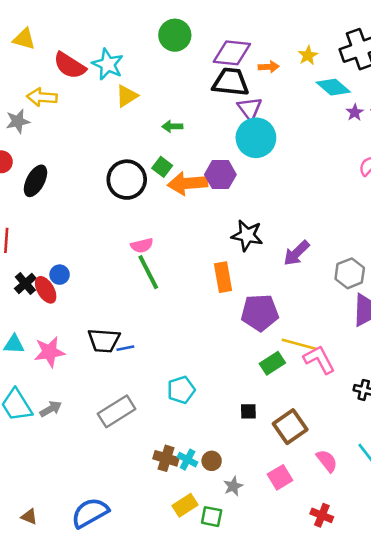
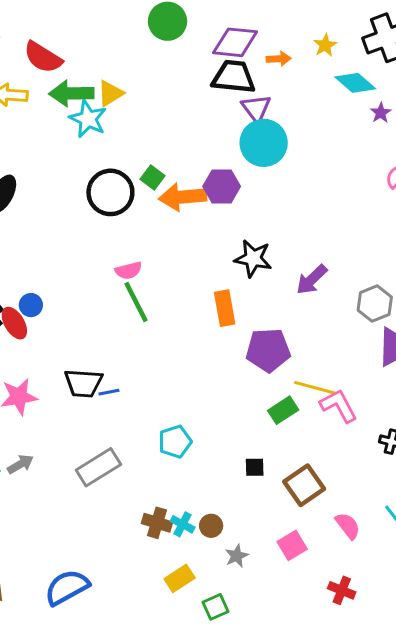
cyan star: (108, 64) -> (88, 119), moved
green arrow: (172, 126) -> (71, 93), moved, size x1.8
green square: (212, 517) -> (216, 607), moved, turned -35

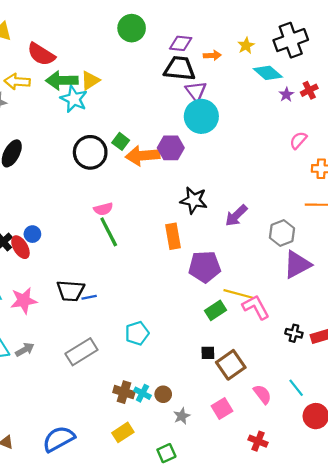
purple diamond: (235, 42) -> (181, 43), size x0.7
black square: (255, 467) -> (208, 353), moved
yellow rectangle: (180, 578) -> (123, 432), moved

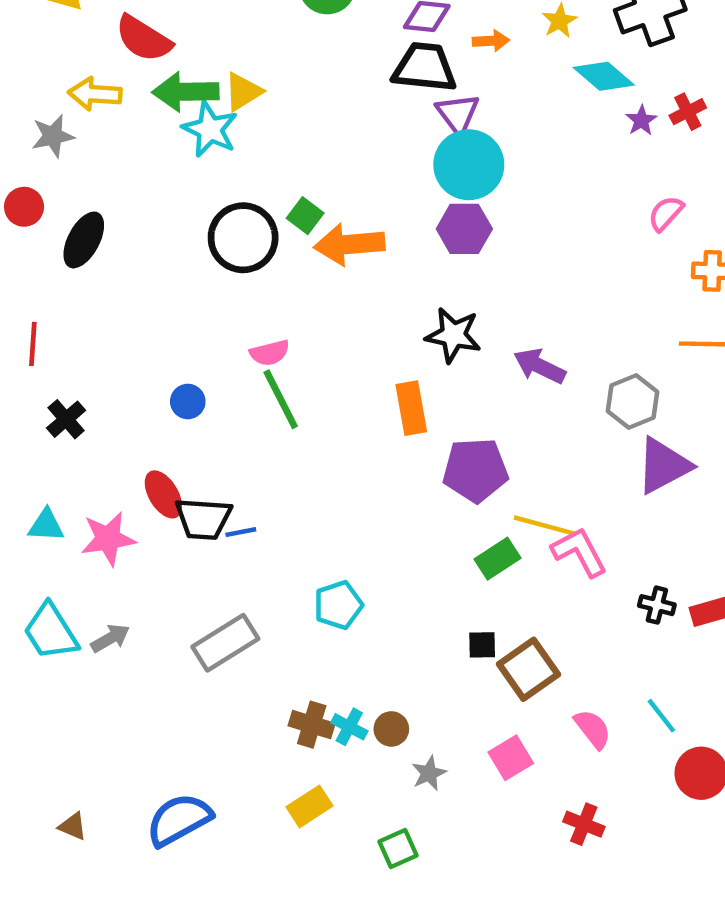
purple hexagon: (171, 148) -> (464, 229), moved
purple arrow: (236, 216) -> (540, 366), turned 70
blue circle: (32, 234) -> (188, 401), moved
red ellipse: (20, 247) -> (163, 494), moved

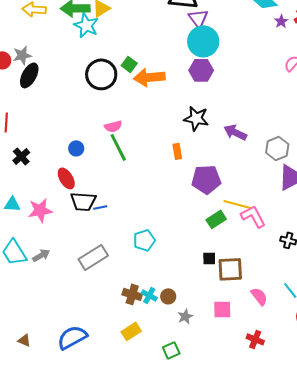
gray star: (53, 136) -> (22, 55), moved
orange rectangle: (411, 408) -> (177, 151), size x0.7
red ellipse: (163, 494) -> (66, 178), moved
brown square: (529, 669) -> (230, 269), turned 32
pink square: (511, 758) -> (222, 309), turned 30

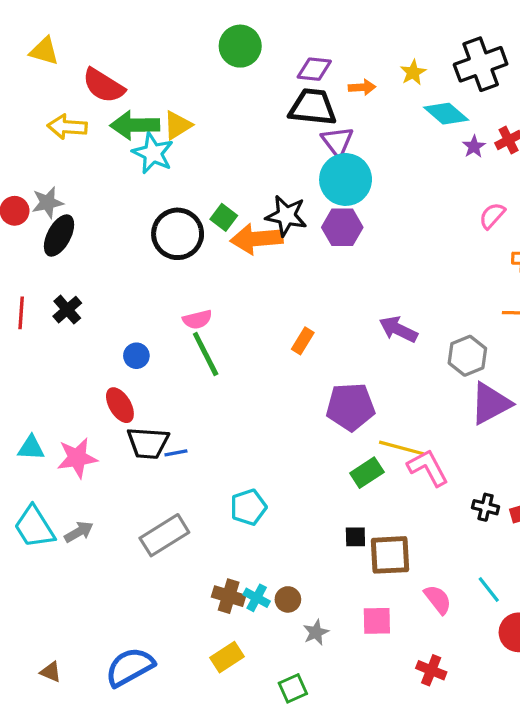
black star: (196, 118) -> (286, 216), moved
orange rectangle: (177, 151) -> (303, 341), moved, turned 42
black cross: (21, 156) -> (67, 310), moved

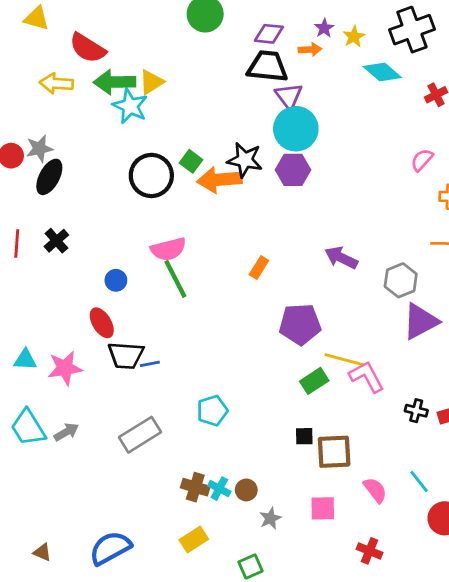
purple star: (474, 147) -> (324, 28), moved
pink semicircle: (197, 319) -> (168, 249), size x1.4

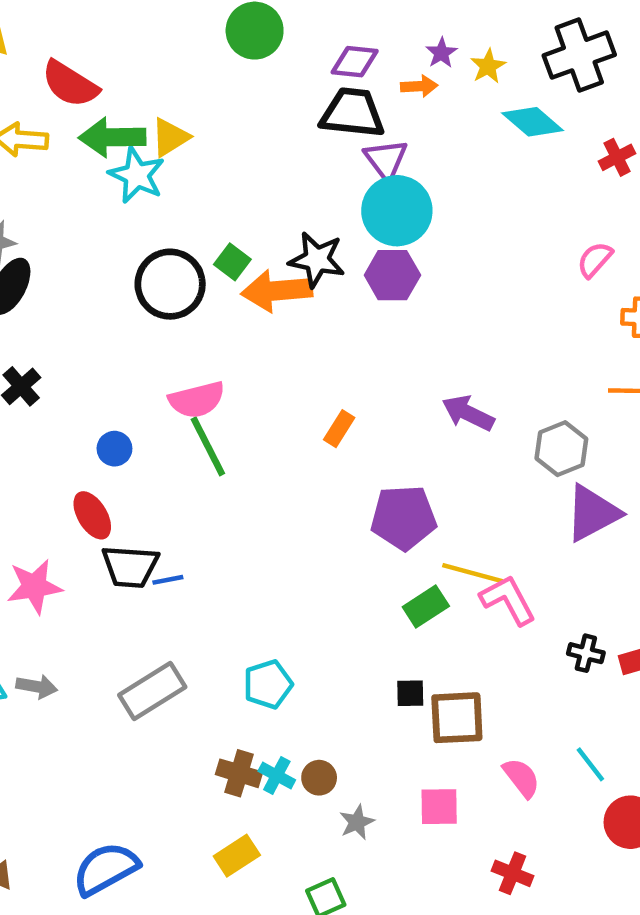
cyan pentagon: (212, 411) -> (268, 684), moved
gray arrow: (66, 432) -> (37, 687), turned 40

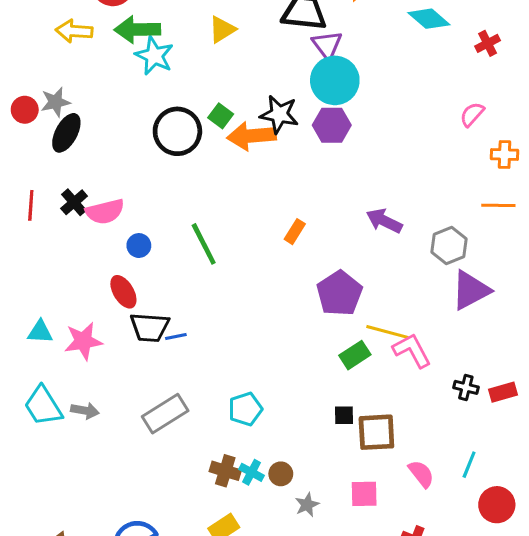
yellow triangle: (170, 137) -> (222, 29), moved
pink semicircle: (197, 400) -> (105, 212), moved
purple pentagon: (404, 518) -> (339, 293), turned -30
cyan line: (590, 764) -> (469, 465), turned 60

